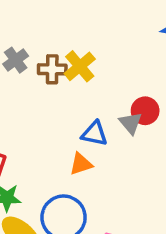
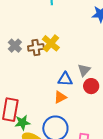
red circle: (145, 111) -> (91, 86), moved
gray triangle: (131, 123) -> (84, 70), turned 32

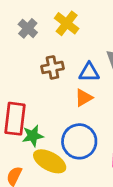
gray cross: (15, 46) -> (28, 28), moved
brown cross: (36, 47) -> (52, 67), moved

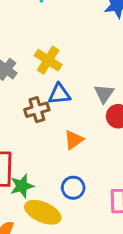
blue triangle: (89, 72) -> (59, 94), moved
blue circle: (79, 141) -> (73, 188), size x0.6

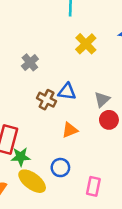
yellow cross: (48, 60) -> (86, 44), moved
brown cross: (37, 110) -> (46, 100), turned 30

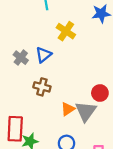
blue triangle: (67, 92) -> (43, 55), moved, turned -35
gray triangle: (102, 100) -> (86, 111), moved, size x1.5

